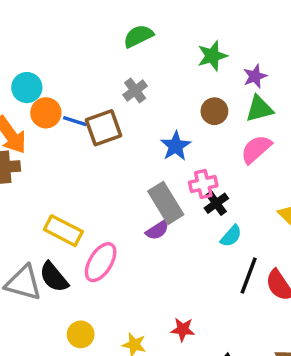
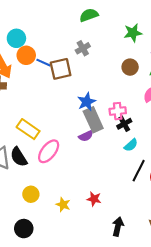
blue star: (176, 146) -> (87, 102), moved

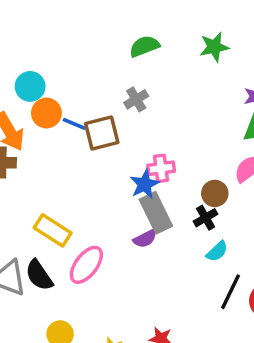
green star: (133, 33) -> (214, 47), moved
brown circle: (130, 67) -> (215, 193), moved
pink cross: (118, 111) -> (161, 168), moved

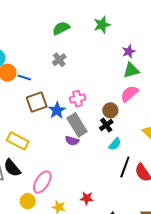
brown square: (102, 133) -> (37, 102), moved
blue star: (145, 184) -> (57, 110), moved
purple semicircle: (145, 239) -> (72, 141), turned 48
pink ellipse: (86, 265) -> (42, 182), moved

